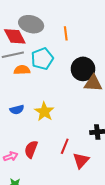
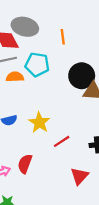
cyan pentagon: (42, 59) -> (37, 65), turned 30
red line: (65, 146) -> (62, 141), moved, turned 35

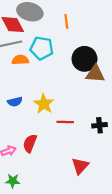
red line: (62, 141) -> (65, 122), turned 35
red triangle: (79, 176) -> (80, 166), moved

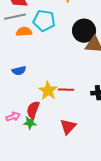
yellow star: (44, 104) -> (48, 91), moved
red triangle: (80, 166) -> (68, 127), moved
green star: (13, 181) -> (30, 123), moved

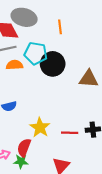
black circle: (84, 31) -> (53, 64), moved
red line: (66, 90) -> (70, 133), moved

